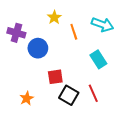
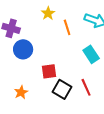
blue circle: (38, 48) -> (23, 49), moved

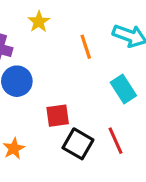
yellow star: (48, 13) -> (39, 22), moved

